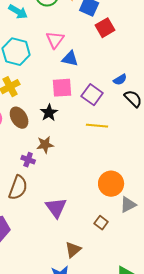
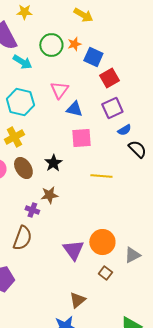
pink square: (62, 88) -> (81, 138), moved
purple square: (92, 95) -> (112, 108), moved, turned 30
orange circle: (111, 184) -> (102, 242), moved
purple triangle: (56, 208) -> (73, 250), moved

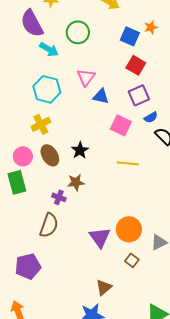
orange star: (74, 44) -> (151, 27), moved
blue square: (93, 57) -> (130, 36), moved
red square: (109, 78) -> (136, 65), turned -30
pink square: (81, 138) -> (121, 125), moved, turned 30

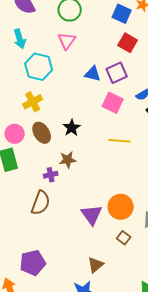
cyan arrow: (49, 49) -> (20, 39), moved, turned 42
pink triangle: (86, 77) -> (67, 41), moved
purple square: (139, 95) -> (117, 73), moved
purple cross: (59, 197) -> (51, 175), turned -32
purple pentagon: (28, 266) -> (33, 263), moved

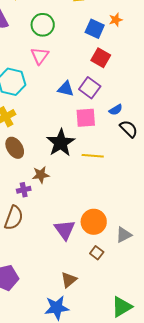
purple square: (117, 73) -> (90, 88), turned -30
pink square: (113, 103) -> (86, 118), turned -30
black star: (72, 128) -> (61, 143), moved, size x1.6

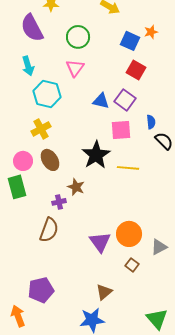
blue semicircle: (116, 110) -> (151, 122), turned -64
brown star: (41, 175) -> (76, 187), turned 30
green triangle: (122, 307) -> (157, 319), turned -40

